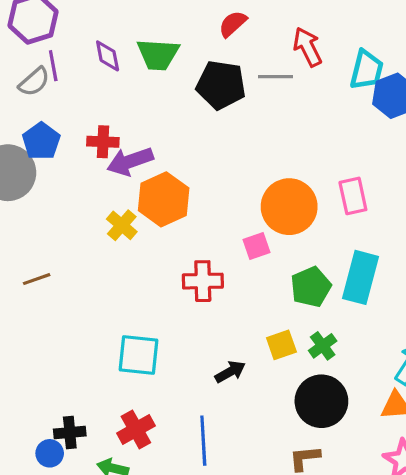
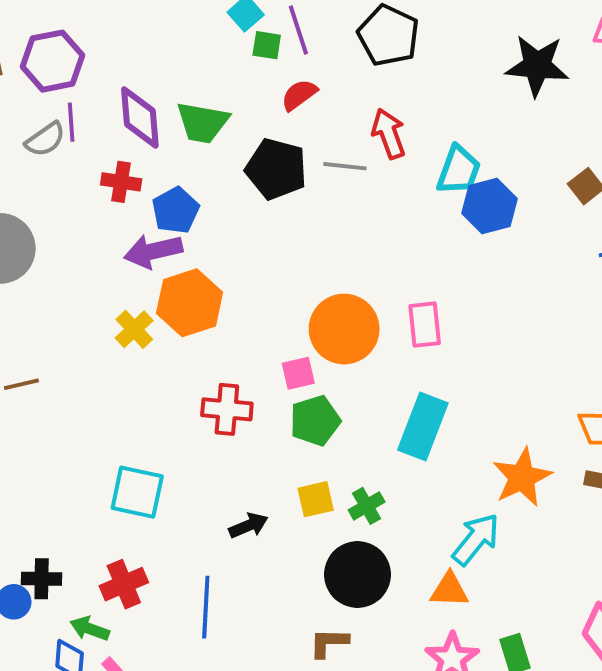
purple diamond: (108, 56) -> (140, 117), size x1.5
blue pentagon: (41, 141) -> (175, 210), moved
red cross: (103, 142) -> (121, 182), moved
green pentagon: (311, 287) -> (315, 421), moved

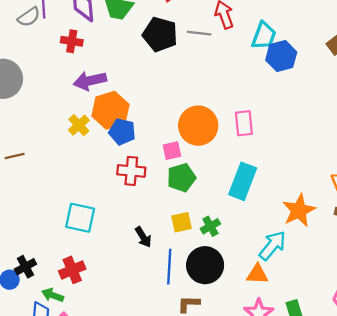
blue pentagon: (175, 210) -> (122, 132), moved, turned -30
black arrow: (248, 525) -> (143, 237), turned 80
black cross: (42, 579) -> (25, 267), turned -30
blue line: (206, 607) -> (169, 267), moved

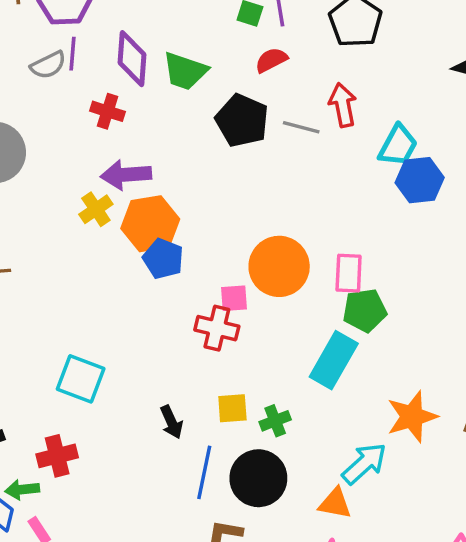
yellow cross: (79, 125) -> (96, 209), moved
red cross: (131, 171) -> (217, 328), moved
green pentagon: (181, 178) -> (365, 310), moved
green arrow: (53, 295) -> (22, 490), turned -35

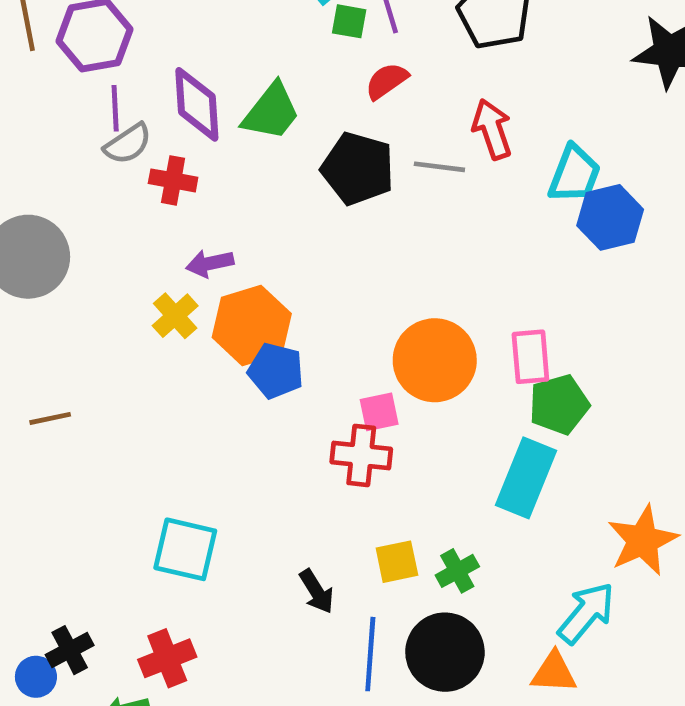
gray semicircle: (48, 65) -> (128, 144), moved
green trapezoid: (185, 71) -> (271, 112), turned -63
purple arrow: (126, 175) -> (210, 263), size x0.7

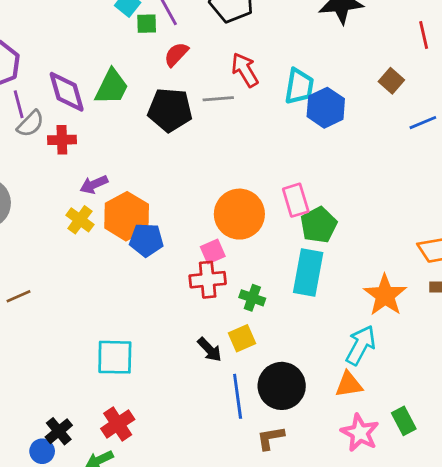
green cross: (457, 571) -> (252, 298), moved, turned -30
black arrow: (317, 591) -> (210, 350), moved

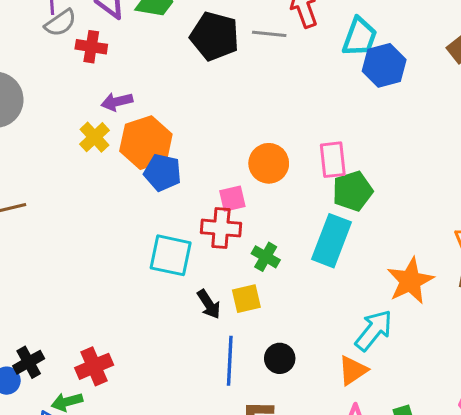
orange circle: (239, 214) -> (269, 163), size x0.7
cyan square: (115, 357) -> (171, 255), moved
orange triangle: (349, 384) -> (353, 370), turned -36
black circle: (282, 386) -> (280, 358), size x0.6

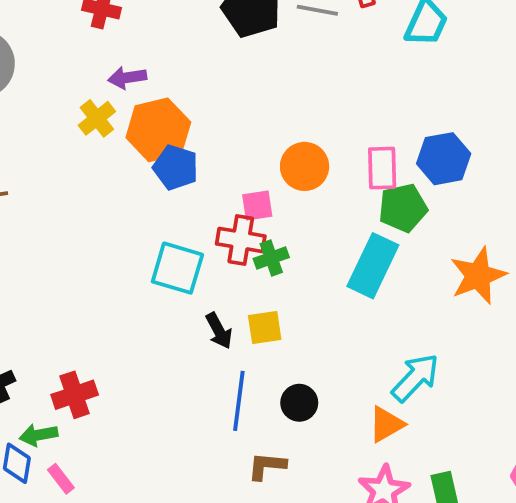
blue hexagon: (384, 65) -> (444, 159), moved
green cross: (266, 257) -> (271, 258), moved, turned 36
orange star: (410, 281) -> (478, 276), moved

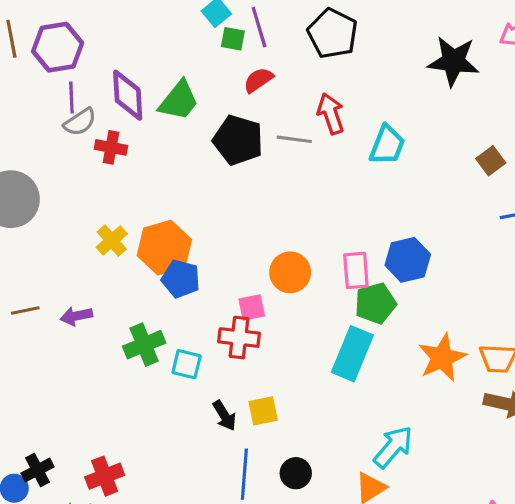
purple arrow: (127, 78) -> (76, 316), moved
green cross: (271, 258) -> (144, 345), moved, size x1.4
cyan square: (177, 268) -> (187, 364), size x0.7

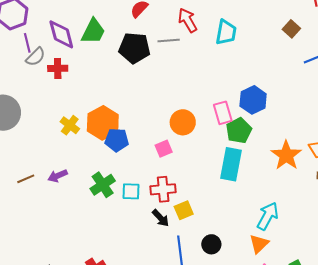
red cross: (239, 338) -> (163, 189), moved

